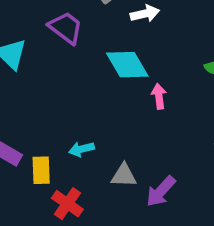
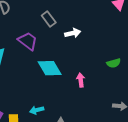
cyan diamond: (127, 65) -> (50, 68), moved

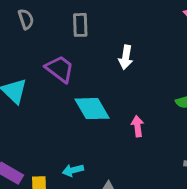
gray rectangle: (49, 19) -> (80, 25), moved, turned 35
white arrow: (73, 33) -> (126, 57), turned 112

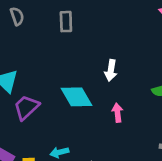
white arrow: (126, 57) -> (111, 70), moved
purple trapezoid: (60, 69) -> (26, 107), moved, turned -80

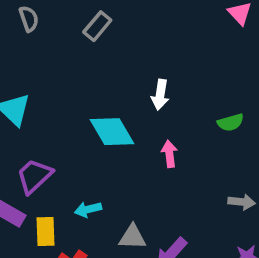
gray rectangle: (66, 22) -> (97, 26), turned 42
purple trapezoid: (26, 107) -> (34, 176), moved

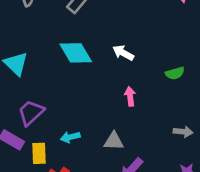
white arrow: (160, 95) -> (123, 53), turned 110
cyan diamond: (112, 132) -> (76, 53), moved
gray triangle: (132, 237) -> (114, 141), moved

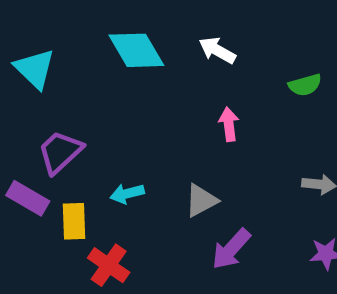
gray triangle: (114, 141) -> (201, 200), turned -30

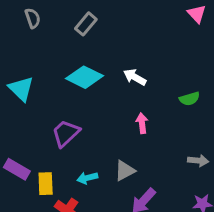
cyan diamond: (136, 50) -> (84, 77), turned -33
purple trapezoid: (60, 152) -> (66, 133), moved
cyan arrow: (127, 194) -> (87, 178), moved

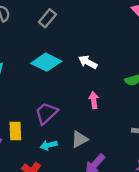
purple trapezoid: (66, 133) -> (46, 113), moved
yellow rectangle: (46, 184) -> (15, 131), moved

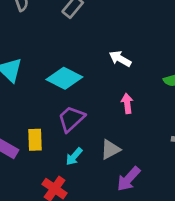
cyan diamond: (46, 62) -> (64, 78), moved
cyan arrow: (49, 145) -> (74, 157), turned -35

